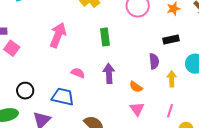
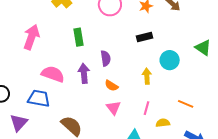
purple semicircle: (154, 61) -> (106, 58), moved
pink semicircle: (78, 73) -> (53, 74), size x1.6

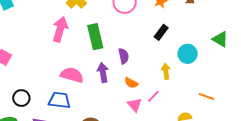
pink arrow: (31, 37) -> (60, 29), moved
green rectangle: (78, 37) -> (95, 37), size x1.4
black rectangle: (145, 37) -> (161, 32), turned -35
pink line: (146, 108) -> (153, 96), moved, turned 32

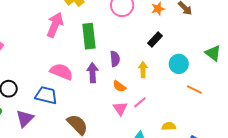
yellow arrow: (166, 71) -> (143, 70), moved
orange line: (206, 96) -> (194, 90), moved

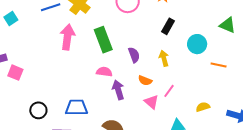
pink semicircle: (61, 72) -> (104, 72), moved, size x0.7
purple arrow: (93, 73) -> (118, 90), moved

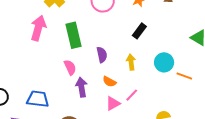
cyan circle: (197, 44) -> (164, 62), moved
pink semicircle: (104, 72) -> (70, 67), turned 49
pink triangle: (151, 102) -> (113, 103), turned 42

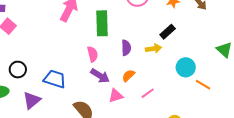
yellow arrow: (131, 62) -> (153, 49), moved, turned 77
orange semicircle: (109, 82) -> (128, 76), turned 96
purple arrow: (82, 87) -> (100, 76), turned 120
pink triangle: (113, 103) -> (116, 96), moved

